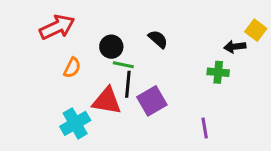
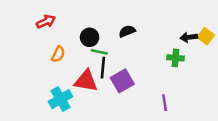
red arrow: (57, 27) -> (46, 22), size x0.7
yellow square: (256, 30) -> (206, 36), moved
black semicircle: (158, 39) -> (127, 31), turned -63

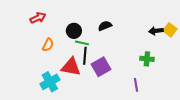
green cross: (175, 58) -> (147, 59), moved

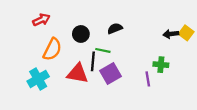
green line: (82, 43) -> (103, 50), moved
orange semicircle: (48, 45) -> (52, 49), size x1.5
cyan cross: (50, 82) -> (38, 79), moved
purple line: (136, 85) -> (148, 79), moved

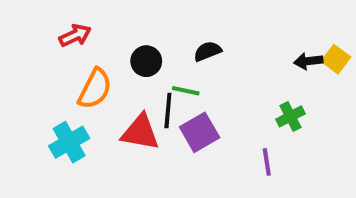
green cross: (161, 65) -> (290, 116), turned -32
purple line: (148, 79) -> (267, 162), moved

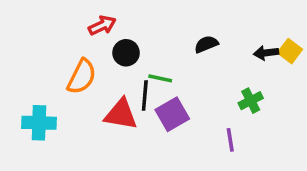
red arrow: (75, 35) -> (102, 25), moved
black semicircle: (207, 51) -> (206, 44), moved
cyan cross: (69, 142) -> (39, 123), moved, turned 32

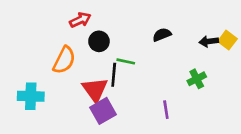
red triangle: (121, 114) -> (95, 90), turned 44
purple square: (172, 114) -> (103, 111), moved
purple line: (230, 140) -> (166, 110), moved

